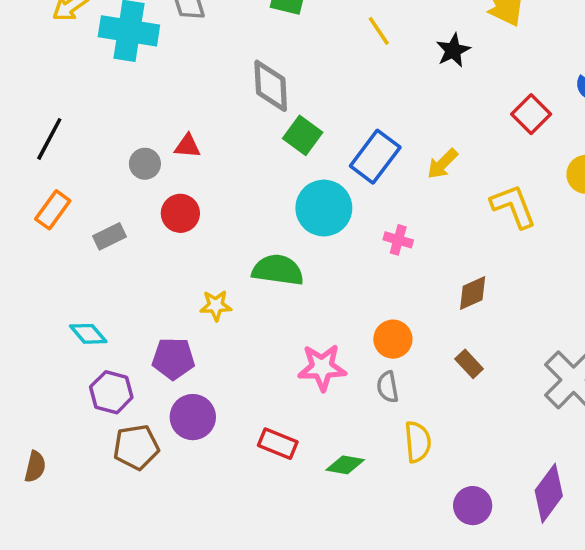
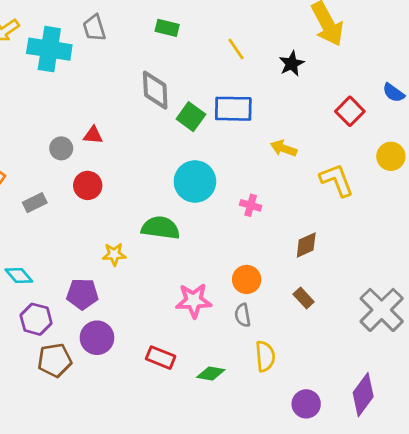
green square: (303, 135) -> (191, 117), moved
blue rectangle: (375, 157) -> (233, 109), moved, turned 54
yellow arrow: (443, 164) -> (284, 148), turned 65

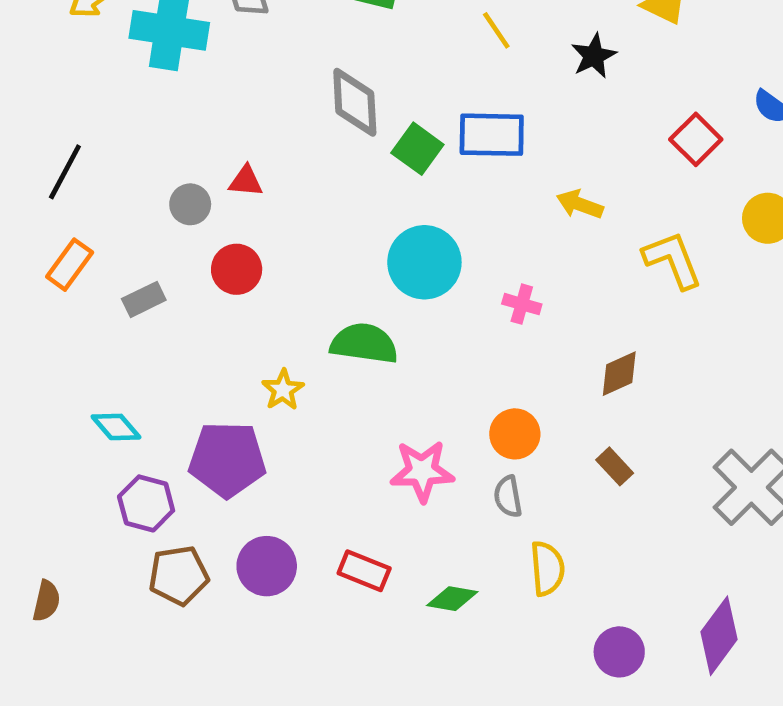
yellow star: (114, 254) -> (283, 390), turned -30
purple pentagon: (82, 294) -> (227, 459), size x1.4
purple circle: (97, 338) -> (267, 566), moved

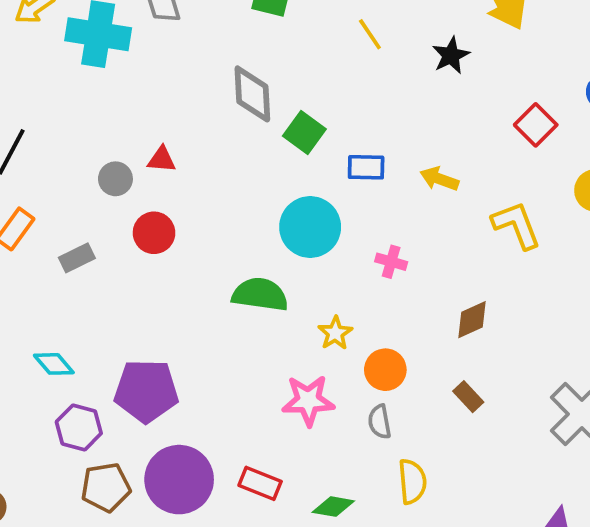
blue rectangle: (492, 135) -> (366, 167), moved, size x0.7
yellow star: (283, 390) -> (335, 333), moved
purple circle: (267, 566) -> (179, 480), size x1.4

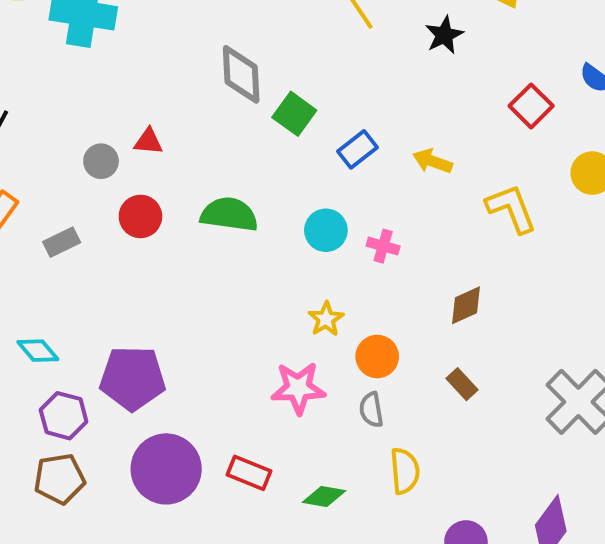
blue rectangle: (366, 167) -> (357, 149), turned -39
cyan circle: (310, 227) -> (326, 230), moved, size x0.7
green semicircle: (260, 294) -> (229, 214), moved
brown pentagon: (106, 487) -> (60, 479), moved

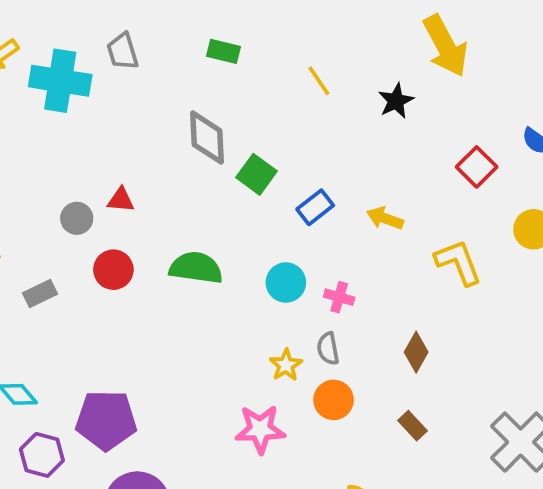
brown diamond: (466, 305) -> (416, 352), turned -36
gray semicircle: (371, 410) -> (328, 349), moved

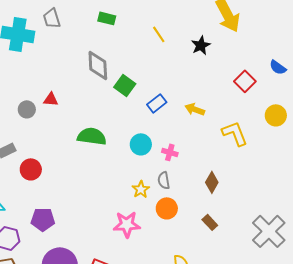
red circle: (113, 270) -> (31, 169), moved
purple pentagon: (106, 420) -> (43, 219), size x0.7

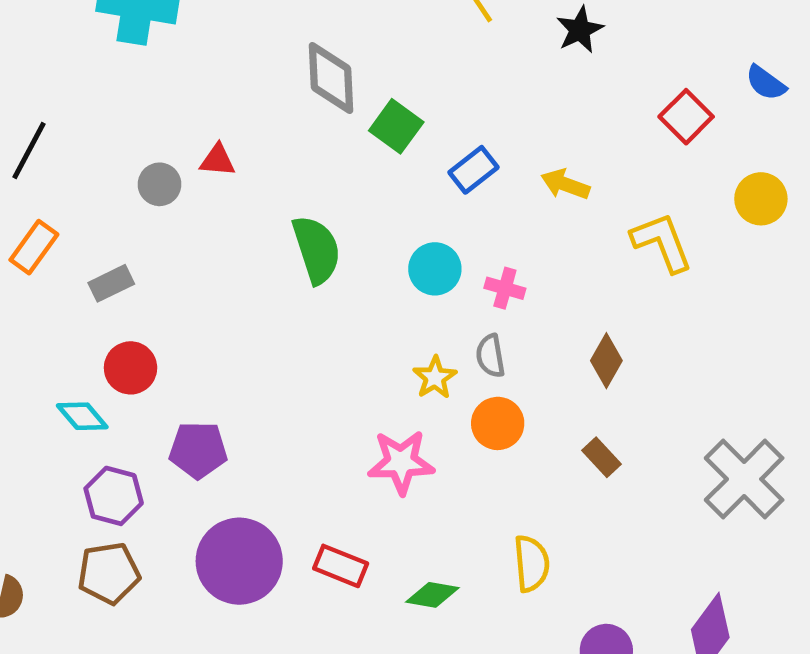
green semicircle: (92, 136) -> (316, 250), turned 64
red circle: (31, 169) -> (131, 368), moved

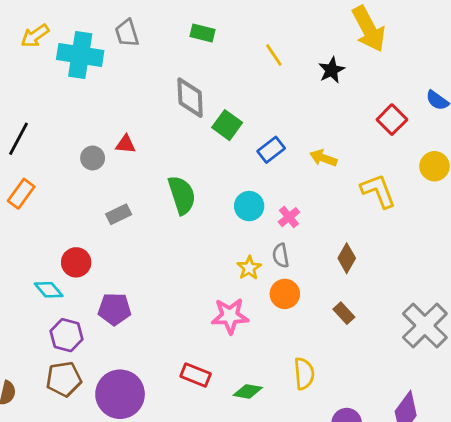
gray rectangle: (111, 283) -> (119, 214), moved
pink cross: (505, 288) -> (289, 217), turned 35
purple circle: (239, 561) -> (120, 394), moved

